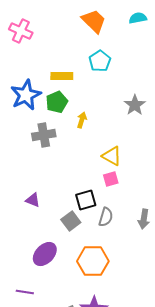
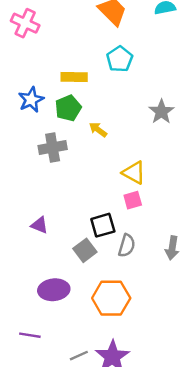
blue star: (26, 95) -> (31, 100), size x0.7
yellow arrow: (82, 120) -> (98, 130), turned -70
purple ellipse: (45, 254) -> (54, 290), turned 40

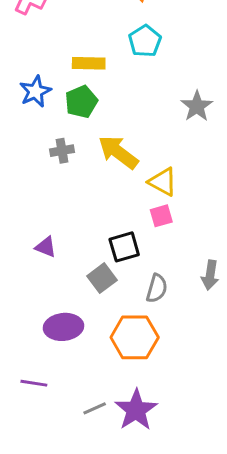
yellow arrow: (98, 130) -> (118, 152), moved, size x1.8
gray cross: (53, 148) -> (62, 151), size x0.7
gray semicircle: (127, 246) -> (157, 288), moved

